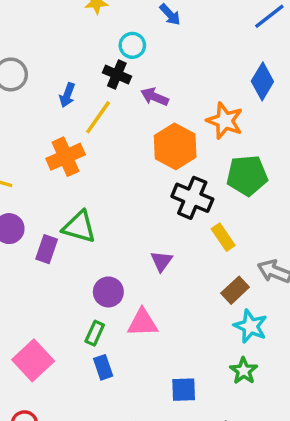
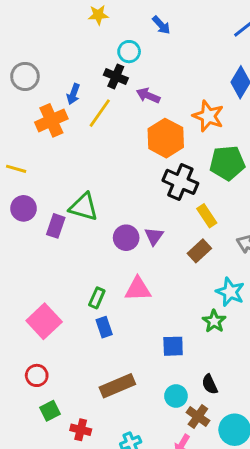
orange cross: (66, 157) -> (51, 120), moved
brown rectangle: (235, 290) -> (199, 251), moved
purple circle: (108, 292) -> (126, 238), moved
green star: (244, 371) -> (214, 321), moved

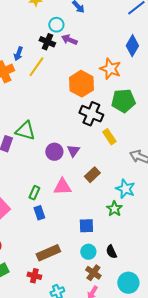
purple arrow: (148, 96) -> (69, 40), moved
brown rectangle: (199, 251) -> (92, 175), moved
cyan circle: (176, 396) -> (88, 252), moved
brown cross: (198, 417) -> (93, 273), moved
red cross: (81, 430) -> (34, 276), moved

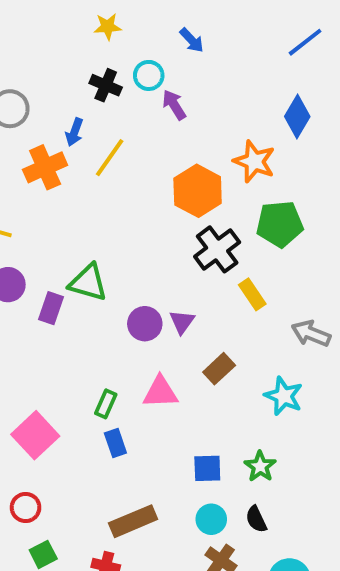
purple arrow: (69, 40) -> (174, 105), turned 35
black cross: (47, 42) -> (106, 85), moved
black cross: (91, 114) -> (217, 249), turned 30
green star: (114, 209) -> (260, 466), moved

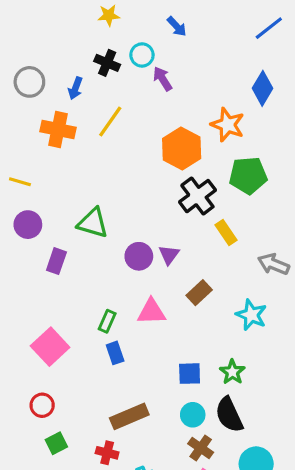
blue arrow: (74, 132) -> (75, 88), moved
orange cross: (45, 167) -> (58, 129), turned 36
purple rectangle: (51, 308) -> (56, 261), moved
black semicircle: (256, 519) -> (229, 415), size x1.6

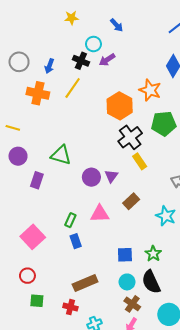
black cross: (107, 63) -> (81, 61), moved
purple arrow: (163, 79) -> (107, 60), turned -91
yellow rectangle: (226, 232) -> (140, 161), moved
green square: (56, 443) -> (37, 301), turned 32

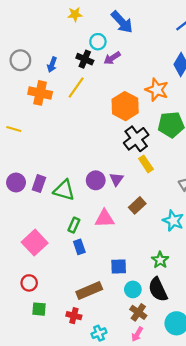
blue arrow: (117, 25) -> (122, 22), size x1.6
green triangle: (61, 155) -> (64, 190), moved
purple circle: (18, 156) -> (16, 182), moved
blue square: (125, 255) -> (119, 267), moved

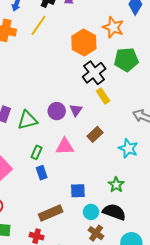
green triangle: (64, 190) -> (27, 120), turned -30
black semicircle: (158, 289) -> (114, 212), turned 135

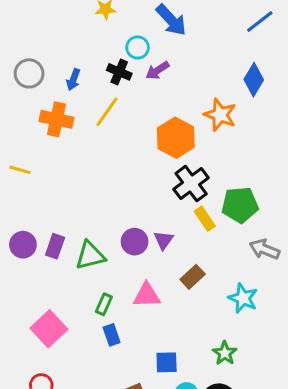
green pentagon: (126, 60) -> (240, 205), moved

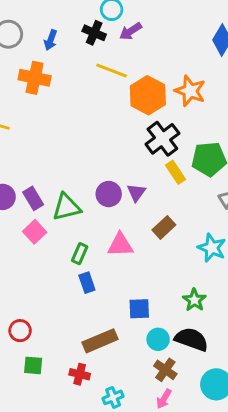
yellow line: (107, 112) -> (112, 71), moved, turned 76
orange star: (220, 115) -> (190, 91), moved
purple rectangle: (55, 246) -> (33, 198), turned -50
pink square: (49, 329) -> (35, 232), moved, size x0.7

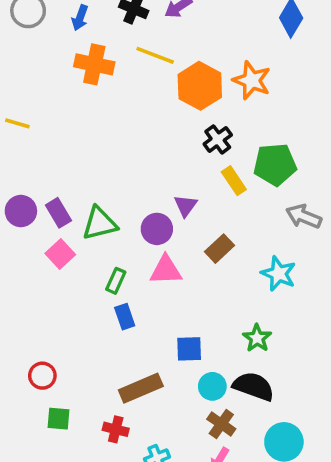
orange cross: (35, 78) -> (94, 64), moved
black cross: (162, 139) -> (218, 139), size x0.7
purple circle: (109, 194) -> (157, 229), moved

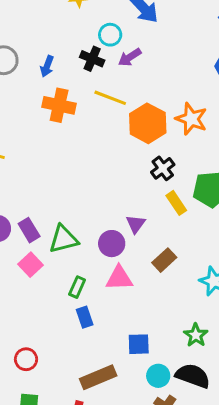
red circle: (42, 376) -> (26, 359), moved

